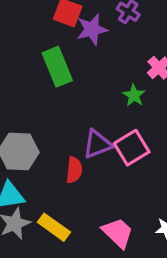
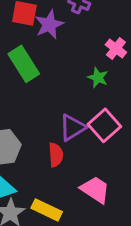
pink trapezoid: (118, 233) -> (95, 190), moved

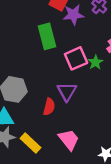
pink square: (104, 125) -> (76, 58), moved
purple triangle: (73, 128) -> (67, 92), turned -45

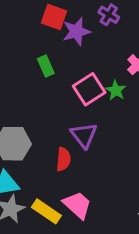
green rectangle: (47, 36) -> (46, 66), size x0.6
pink trapezoid: (69, 140) -> (77, 205), moved

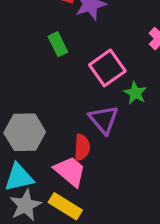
green star: (116, 90) -> (135, 93), moved
pink trapezoid: (77, 205) -> (70, 171), moved

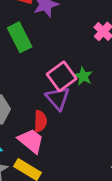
green rectangle: (58, 44) -> (20, 37), size x1.5
pink square: (107, 68) -> (62, 76), moved

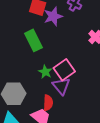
green star: (83, 76) -> (45, 72), moved

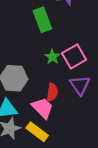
purple triangle: (61, 86) -> (80, 85), moved

